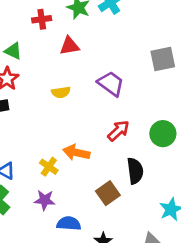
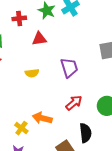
purple trapezoid: (111, 84) -> (69, 68), turned 35

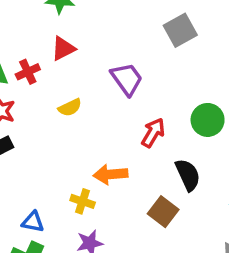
red cross: (19, 18) -> (28, 72), moved

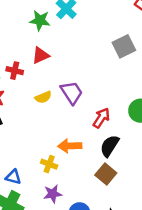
red cross: (28, 72) -> (15, 71), turned 35
purple trapezoid: (127, 79) -> (72, 93), moved
black semicircle: (188, 175) -> (110, 146), moved, turned -125

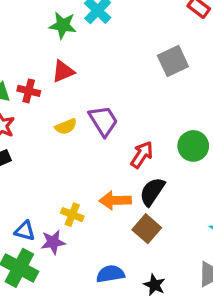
orange arrow: (70, 146) -> (115, 200), moved
purple star: (53, 194) -> (53, 242), moved

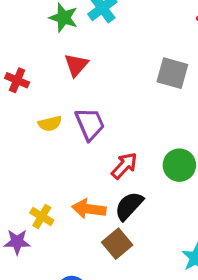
gray square: (173, 61) -> (172, 73), turned 32
red triangle: (63, 71) -> (76, 65), moved, turned -35

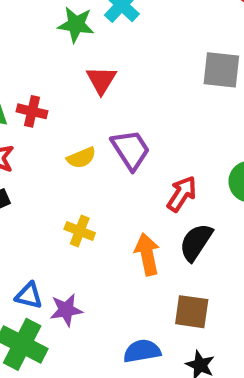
orange arrow: (89, 209) -> (147, 254), turned 80
yellow cross: (42, 216) -> (80, 231), moved
brown square: (117, 244) -> (192, 312), moved, turned -32

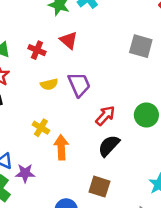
red triangle: (101, 80) -> (69, 40), turned -30
red cross: (32, 111) -> (37, 50), moved
orange arrow: (147, 254) -> (61, 147), moved

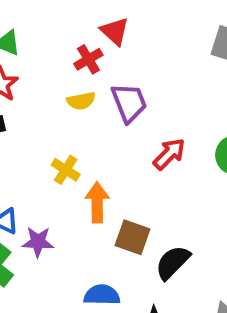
red cross: (37, 50) -> (88, 59), moved, turned 35
black semicircle: (109, 146) -> (173, 262), moved
brown square: (99, 187) -> (133, 237), moved

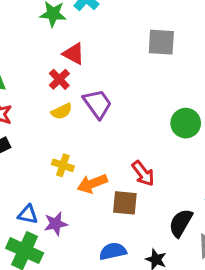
red arrow: (169, 154) -> (143, 174), moved, turned 112
orange arrow: (97, 202) -> (92, 184), turned -96
black semicircle: (173, 262) -> (181, 223), moved

